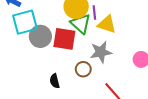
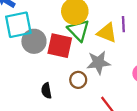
purple line: (94, 12) -> (123, 24), moved

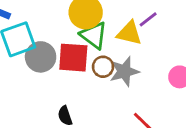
purple line: (123, 24) -> (148, 19), turned 63
brown circle: (78, 80) -> (103, 67), moved

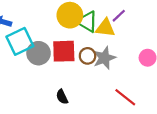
green triangle: (94, 35) -> (87, 22), moved

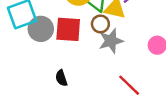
brown circle: (88, 56) -> (100, 24), moved

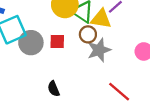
red square: (68, 29) -> (57, 41), size x0.6

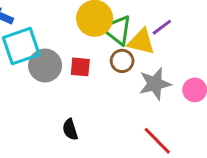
gray star: (99, 50) -> (155, 84), moved

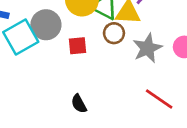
gray circle: (45, 65) -> (46, 25), moved

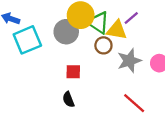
gray circle: (46, 25) -> (66, 32), moved
red square: (77, 46) -> (73, 72), moved

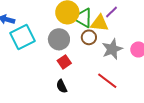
gray circle: (66, 32) -> (59, 39), moved
red square: (73, 72) -> (64, 62), turned -32
red line: (134, 103) -> (107, 81), moved

